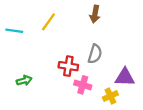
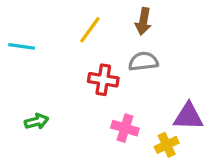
yellow line: (48, 22) -> (90, 30), moved
gray semicircle: (95, 54) -> (143, 61), moved, turned -114
red cross: (68, 66) -> (103, 80), moved

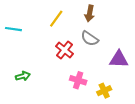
gray semicircle: (143, 61) -> (90, 38), turned -138
red cross: (103, 80) -> (65, 50), turned 30
purple triangle: (188, 116) -> (119, 59), moved

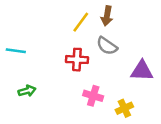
yellow line: (56, 19) -> (81, 22), moved
cyan line: (13, 29) -> (16, 51), moved
red cross: (65, 50) -> (77, 60), turned -36

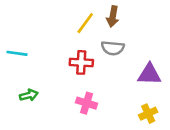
gray semicircle: (107, 46) -> (113, 48), turned -30
pink cross: (93, 96) -> (87, 103), moved
yellow cross: (124, 108) -> (148, 114), moved

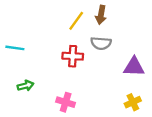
pink cross: (87, 103) -> (66, 102), moved

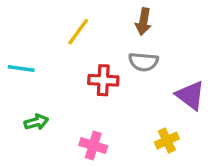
yellow line: (76, 21) -> (78, 32), moved
purple triangle: (134, 67) -> (190, 95), turned 35
yellow cross: (133, 102) -> (167, 141), moved

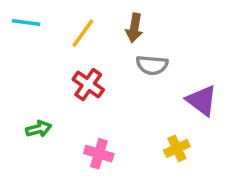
brown arrow: (143, 22) -> (134, 28), moved
cyan line: (21, 69) -> (26, 23), moved
red cross: (103, 80) -> (88, 85), moved, turned 32

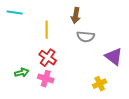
yellow line: (83, 33) -> (47, 30), moved, turned -36
red cross: (88, 85) -> (48, 58), moved
pink cross: (99, 154) -> (46, 79), moved

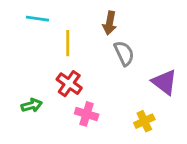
cyan line: (15, 13) -> (37, 19), moved
gray semicircle: (86, 37) -> (124, 53), turned -120
pink cross: (46, 79) -> (87, 114), moved

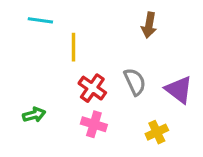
brown arrow: (110, 23) -> (149, 25), moved
gray semicircle: (124, 53) -> (135, 82), moved
red cross: (69, 84) -> (92, 88), moved

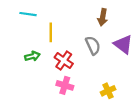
gray semicircle: (135, 82) -> (93, 45), moved
purple triangle: (179, 90) -> (123, 44), moved
green arrow: (34, 115) -> (32, 56), moved

